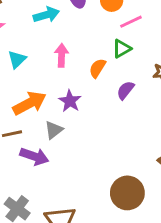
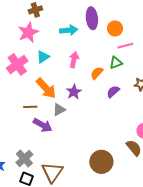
orange arrow: (30, 103) -> (46, 88), turned 65

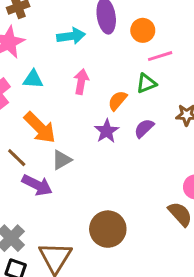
cyan triangle: (43, 57) -> (33, 79), turned 40
purple star: (74, 92) -> (107, 131), moved
brown line: (30, 107) -> (17, 158), turned 48
brown circle: (101, 162) -> (108, 229), moved

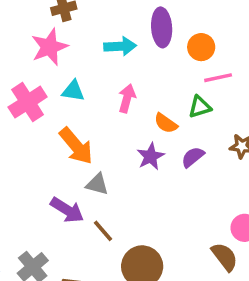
orange semicircle: (117, 101) -> (166, 123), turned -100
brown line: (17, 158) -> (103, 231), moved
gray triangle: (62, 160) -> (97, 184), turned 40

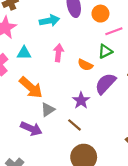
purple star: (151, 156) -> (81, 100), moved
purple semicircle: (193, 157) -> (105, 84), size x1.5
gray triangle: (97, 184) -> (48, 110), turned -40
brown line: (103, 231) -> (75, 125), moved

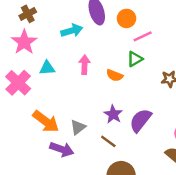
purple semicircle: (105, 84) -> (140, 120), moved
orange arrow: (31, 87) -> (46, 122), moved

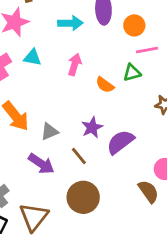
purple arrow: (62, 149) -> (41, 164), moved

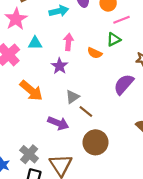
purple star: (92, 127) -> (60, 66), moved
gray triangle: (49, 132) -> (72, 97), moved
purple semicircle: (120, 142) -> (124, 84), moved

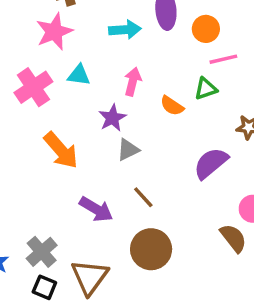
gray triangle: (72, 97) -> (128, 150), moved

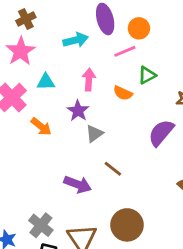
pink line: (223, 59) -> (125, 51), moved
orange arrow: (61, 150) -> (41, 127), moved, size x0.7
brown circle: (151, 249) -> (127, 225), moved

